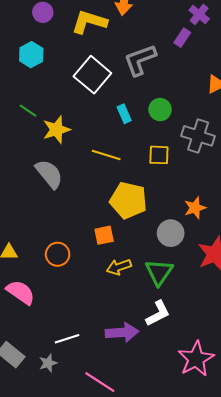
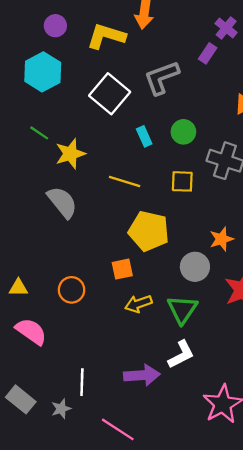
cyan hexagon: (31, 55) -> (43, 72), size x1.4
white line: (67, 339) -> (82, 382), turned -70

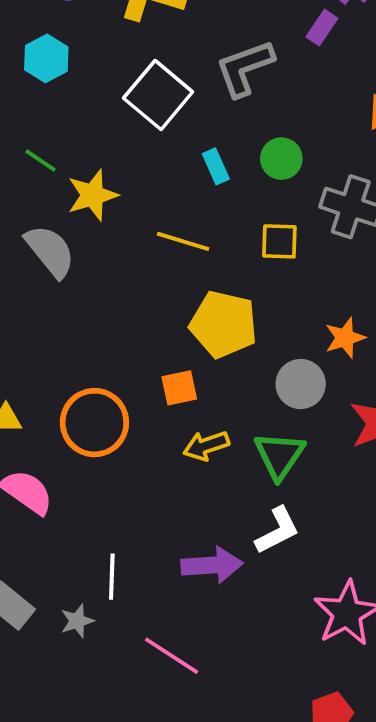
cyan hexagon: (43, 72) -> (46, 58), size x0.7
gray semicircle: (62, 202) -> (50, 251), moved
orange circle: (72, 290) -> (94, 423), size x1.5

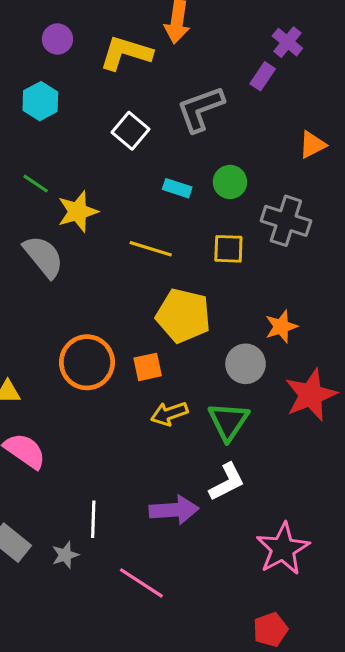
white square: (158, 95) -> (131, 131), size x0.7
cyan rectangle: (216, 166) -> (177, 188), turned -48
orange circle: (94, 423) -> (87, 362), moved

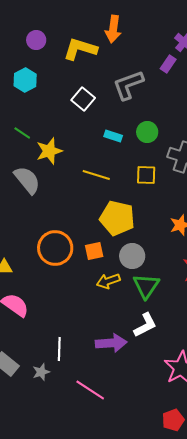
gray circle: (246, 364) -> (132, 256), moved

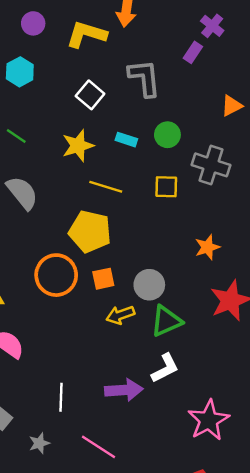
gray L-shape: (128, 85) -> (144, 78), turned 104
yellow star: (49, 151) -> (78, 146), moved
yellow pentagon: (117, 218) -> (90, 232), moved
green triangle: (146, 286) -> (166, 321), turned 32
gray star: (41, 372) -> (39, 443), moved

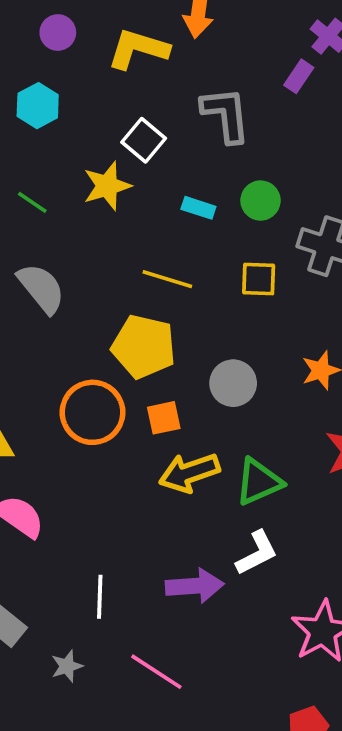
yellow star: (78, 146) -> (107, 186), moved
gray circle: (149, 285) -> (233, 383), moved
yellow arrow: (120, 315) -> (189, 473), size x1.4

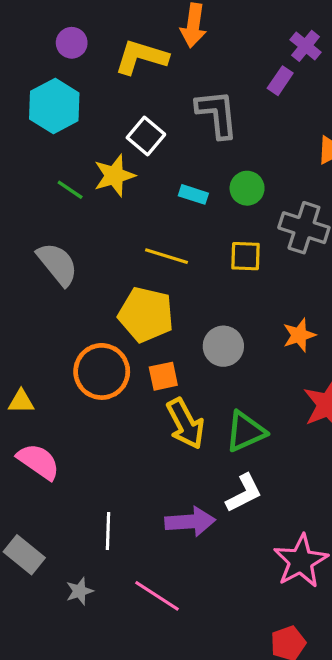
cyan hexagon: (38, 106) -> (54, 106), size x1.4
green line: (32, 202) -> (70, 190), moved
yellow arrow: (189, 473) -> (185, 424), turned -99

